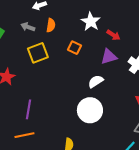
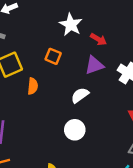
orange semicircle: (51, 25) -> (33, 86), moved
white circle: (90, 110) -> (75, 130), size x0.7

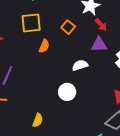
red arrow: (98, 39) -> (101, 25), moved

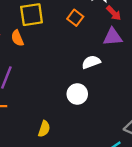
orange semicircle: (44, 46) -> (17, 38), moved, turned 136

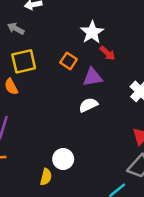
purple triangle: (113, 37) -> (92, 77), moved
white circle: (77, 94) -> (63, 159), moved

